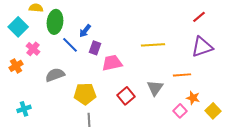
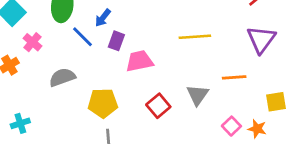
purple triangle: (202, 47) -> (261, 39), turned -35
orange star: (193, 98) -> (257, 129), moved
yellow square: (213, 111) -> (276, 102), moved, turned 35

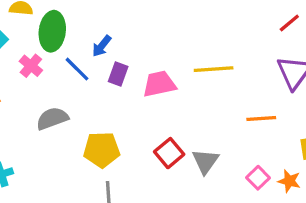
pink cross: (32, 42) -> (31, 66), moved
pink trapezoid: (139, 61) -> (159, 84), moved
gray triangle: (198, 95) -> (205, 161), moved

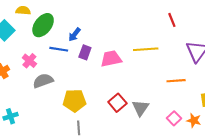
red line: (289, 23) -> (172, 20), moved, turned -72
green ellipse: (52, 31) -> (43, 25), turned 30
pink cross: (31, 66) -> (29, 61), moved
blue line: (77, 69) -> (59, 49), turned -36

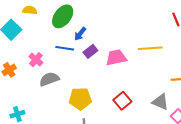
green ellipse: (43, 25) -> (63, 16), moved
purple rectangle: (85, 52) -> (90, 51), turned 32
gray triangle: (140, 108) -> (160, 102), moved, turned -42

